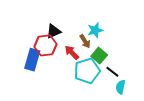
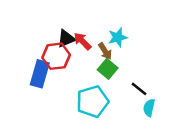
red arrow: (72, 53) -> (82, 41), moved
green square: (99, 56) -> (108, 69), moved
cyan pentagon: (87, 71) -> (93, 101), moved

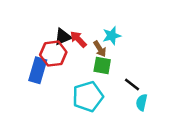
green square: (108, 69) -> (102, 65), turned -30

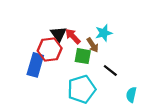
black triangle: (63, 37) -> (58, 34), turned -42
green square: (102, 65) -> (83, 56), moved
black line: (132, 85) -> (110, 70), moved

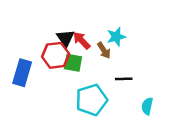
green square: (83, 56) -> (73, 63), moved
blue rectangle: (35, 65) -> (22, 73), moved
black line: (110, 70) -> (124, 79), turned -40

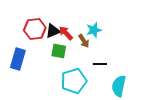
black triangle: (65, 38) -> (53, 31), turned 42
red hexagon: (56, 55) -> (35, 29), moved
cyan semicircle: (147, 106) -> (119, 86), size x1.5

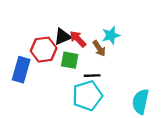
red hexagon: (35, 29) -> (44, 50), moved
black line: (100, 64) -> (92, 76), moved

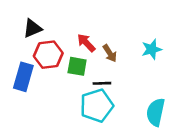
cyan star: (111, 35) -> (152, 49), moved
black triangle: (63, 37) -> (33, 28), moved

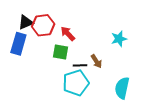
brown arrow: (110, 53) -> (96, 61), moved
red hexagon: (48, 55) -> (43, 25), moved
blue rectangle: (23, 77) -> (18, 44), moved

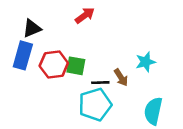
red hexagon: (43, 25) -> (54, 64), moved
red arrow: (68, 34) -> (85, 15), moved, turned 98
cyan star: (119, 39) -> (145, 62), moved

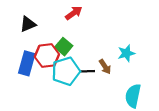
blue rectangle: (23, 55) -> (27, 63), moved
green square: (76, 66) -> (64, 47), moved, turned 30
cyan pentagon: (95, 105) -> (66, 71), moved

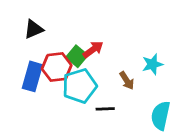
red arrow: (74, 13) -> (93, 49), moved
black line: (87, 71) -> (105, 109), moved

